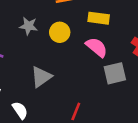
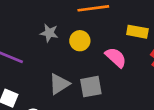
yellow rectangle: (99, 18) -> (137, 32), moved
gray square: (115, 73) -> (91, 87), moved

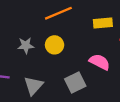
pink semicircle: (116, 57) -> (100, 62), moved
gray triangle: (59, 84) -> (33, 86), moved

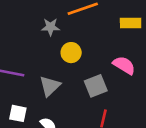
gray star: (26, 45) -> (50, 27), moved
yellow circle: (55, 45) -> (71, 53), moved

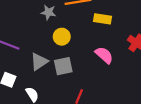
yellow rectangle: (131, 23) -> (103, 19), moved
gray square: (96, 86) -> (63, 66), moved

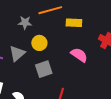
gray triangle: (39, 62) -> (17, 53), moved

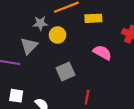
yellow circle: (39, 43) -> (58, 35), moved
gray triangle: (17, 53) -> (29, 46), moved

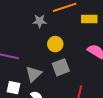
yellow circle: (58, 35) -> (55, 44), moved
gray triangle: (29, 46) -> (34, 74), moved

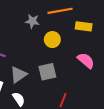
yellow circle: (55, 44) -> (52, 40), moved

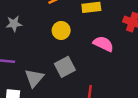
gray star: (32, 21) -> (14, 24), moved

